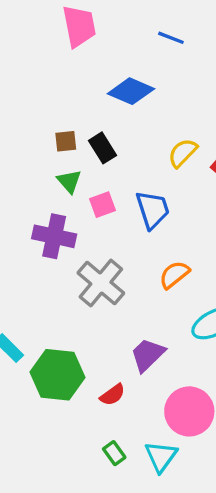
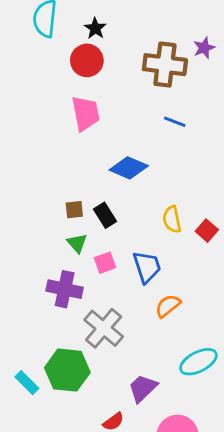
blue line: (171, 38) -> (175, 122), moved
yellow semicircle: (183, 153) -> (172, 219), turned -56
orange semicircle: (174, 275) -> (168, 306), moved
green hexagon: (58, 375) -> (67, 370), moved

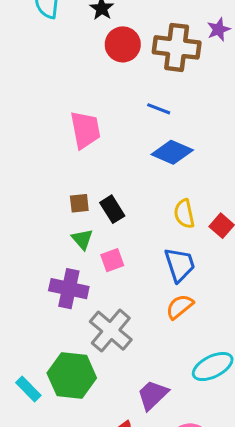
red circle: (87, 60) -> (123, 44), moved
pink trapezoid: (85, 113) -> (85, 130), moved
blue line: (175, 122) -> (159, 109), moved
blue diamond: (129, 168) -> (172, 152), moved
blue trapezoid: (147, 267) -> (180, 265), moved

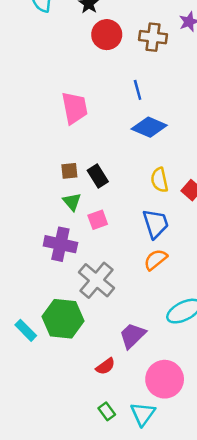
brown cross: (177, 47) -> (153, 37), size x0.7
blue line: (159, 109) -> (138, 90), turned 54

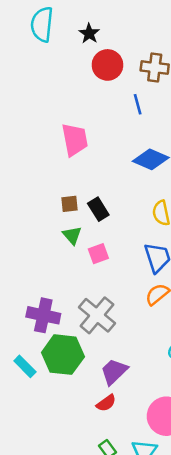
blue line: (138, 90) -> (138, 104), moved
purple cross: (60, 244) -> (43, 315), moved
purple trapezoid: (132, 335) -> (114, 372), moved

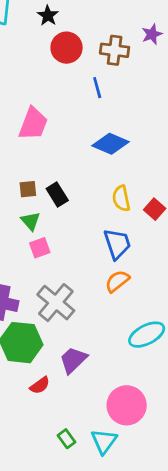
pink trapezoid: (75, 140) -> (33, 124), turned 32
pink square: (98, 254) -> (40, 248), moved
red semicircle: (106, 403) -> (40, 385), moved

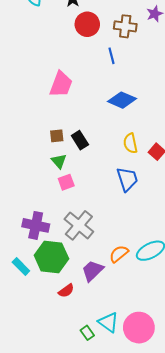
orange semicircle: (117, 281) -> (119, 254), moved
pink circle: (127, 405) -> (139, 328), moved
cyan triangle: (104, 441) -> (108, 322), moved, turned -30

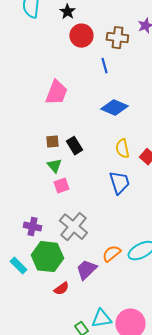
purple cross: (36, 225) -> (32, 227), size x0.7
cyan triangle: (108, 322) -> (101, 319), turned -45

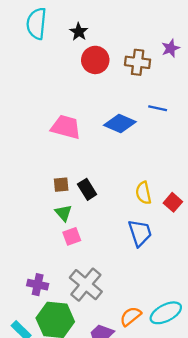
blue line: (104, 66) -> (158, 108), moved, turned -63
pink trapezoid: (56, 93) -> (66, 127), turned -96
blue diamond: (114, 108) -> (120, 123), moved

